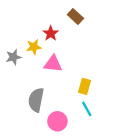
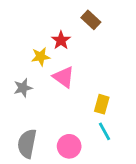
gray star: (14, 57) -> (23, 88), moved
pink triangle: (53, 64) -> (64, 77), turned 30
gray semicircle: (36, 100) -> (27, 144), moved

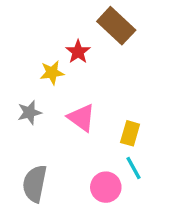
brown rectangle: (91, 20) -> (116, 26), size x1.5
pink triangle: (64, 77) -> (81, 118), moved
pink circle: (69, 146) -> (106, 187), moved

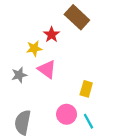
pink triangle: (81, 118) -> (47, 69), moved
cyan line: (134, 168) -> (88, 121), moved
pink circle: (106, 187) -> (67, 114), moved

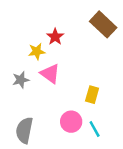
brown rectangle: (77, 17) -> (103, 24), moved

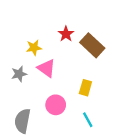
brown rectangle: (103, 24) -> (92, 45), moved
red star: (55, 37) -> (66, 34), moved
pink circle: (71, 122) -> (56, 105), moved

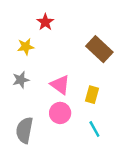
red star: (66, 34) -> (45, 22), moved
yellow star: (34, 48) -> (26, 47), moved
pink triangle: (47, 68) -> (60, 85), moved

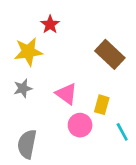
yellow star: (26, 47) -> (28, 52), size x1.5
pink circle: (60, 113) -> (80, 125), moved
cyan line: (94, 129) -> (122, 132), moved

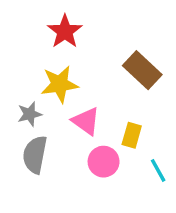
red star: (50, 24) -> (65, 31), size x1.4
yellow star: (28, 52) -> (60, 84), moved
gray semicircle: (27, 144) -> (35, 155), moved

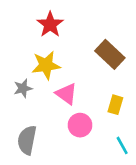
yellow rectangle: (132, 135) -> (115, 105), moved
gray semicircle: (35, 155) -> (27, 140), moved
cyan line: (158, 170) -> (122, 145), moved

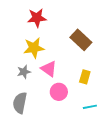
red star: (50, 24) -> (37, 18), turned 30
gray star: (23, 88) -> (24, 72), moved
cyan line: (122, 145) -> (90, 107), turned -72

